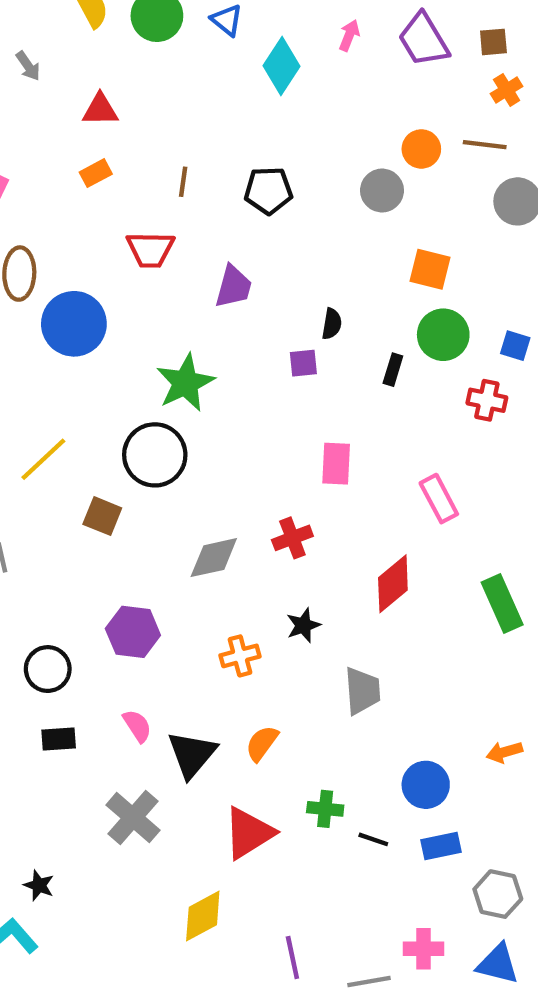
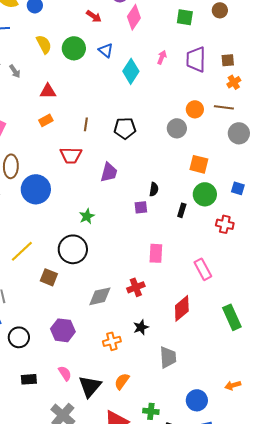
purple trapezoid: (424, 40) -> (196, 59), turned 32
blue square: (515, 346) -> (238, 188), moved
green star: (185, 383) -> (87, 216), size x0.6
black circle: (48, 669) -> (19, 337), moved

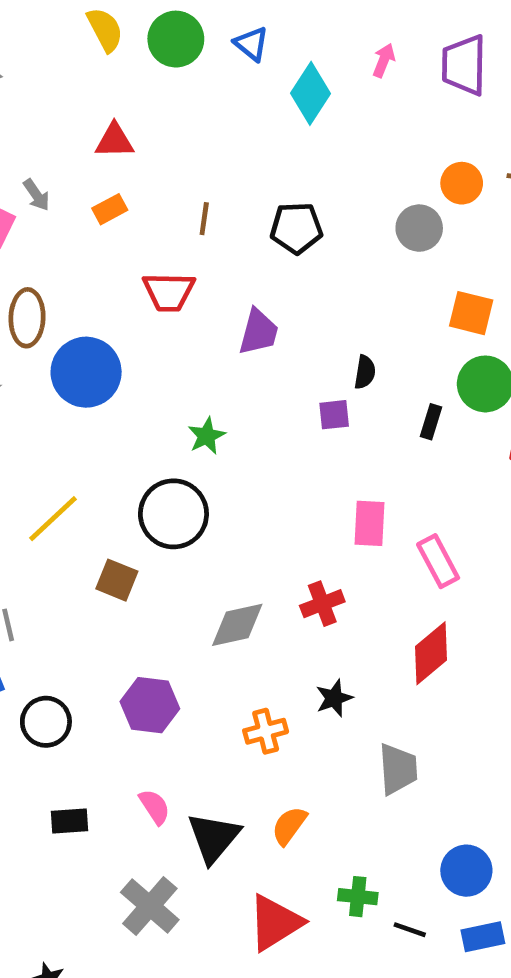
gray arrow: (15, 71) -> (36, 195), moved
pink rectangle: (203, 269) -> (438, 561), moved

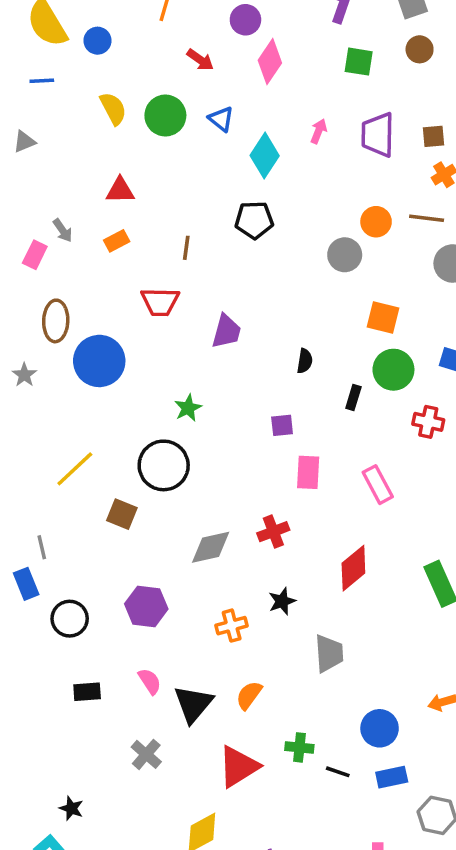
black pentagon: (296, 228) -> (254, 220), moved
purple square: (334, 415) -> (282, 425), moved
pink rectangle: (438, 561) -> (378, 485), moved
gray cross: (150, 906) -> (146, 754), size x0.7

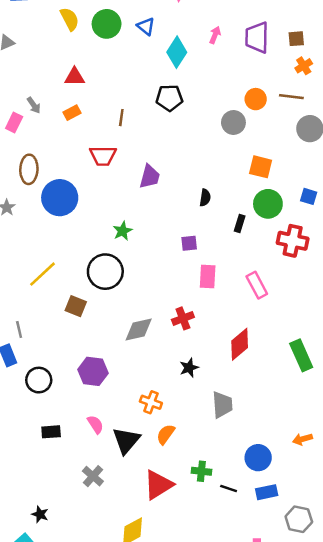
red cross: (428, 422) -> (293, 241), size x1.4
orange cross: (232, 626) -> (151, 402), moved, turned 35

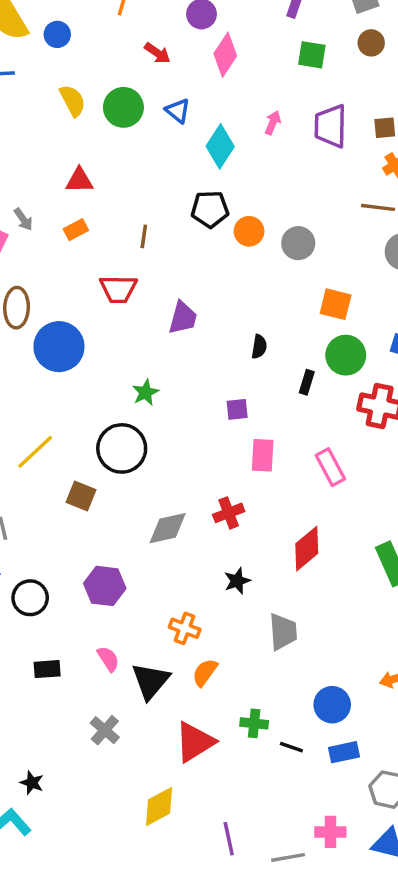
orange circle: (256, 99) -> (249, 231), moved

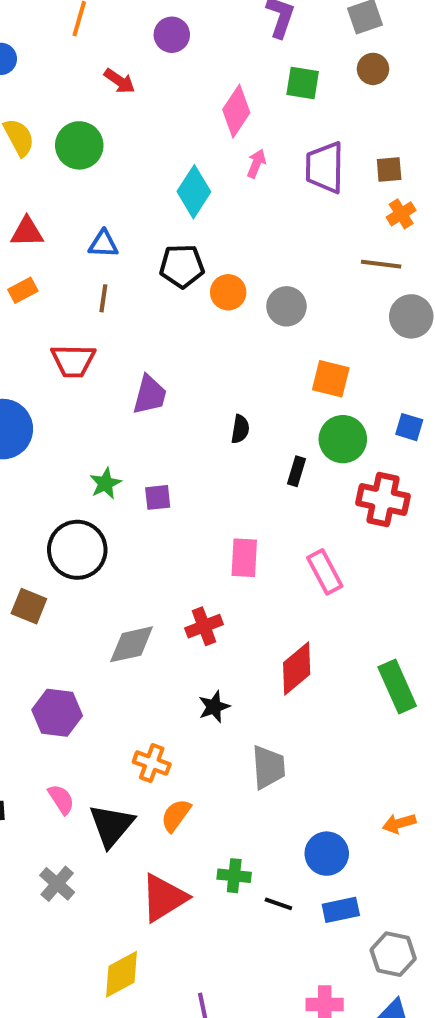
pink diamond: (225, 55) -> (236, 111), moved
blue triangle: (178, 111) -> (103, 244), moved, turned -36
purple square: (237, 409) -> (158, 497), moved

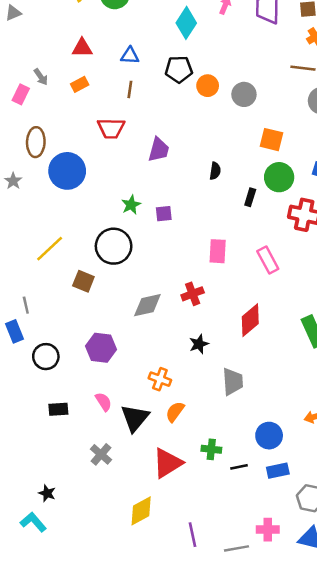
black line: (278, 904) -> (239, 467), turned -30

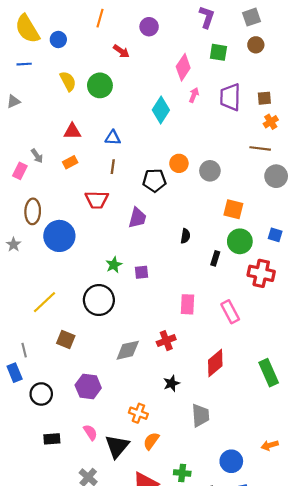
black pentagon: (179, 69) -> (154, 180), moved
brown square: (83, 281) -> (66, 340), moved

